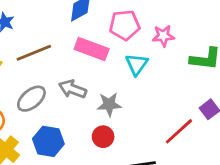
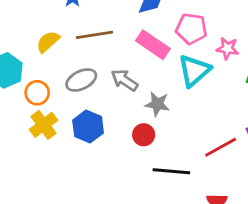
cyan triangle: (137, 64) -> (194, 71), size x1.4

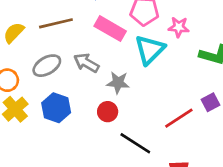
black line: (171, 171) -> (135, 143), turned 32

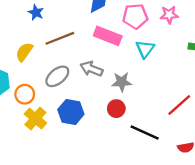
pink star: (179, 27) -> (169, 15), moved
cyan triangle: (150, 50) -> (145, 49), size x0.7

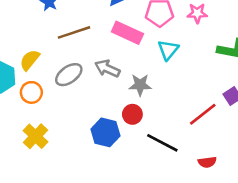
yellow semicircle: (24, 52) -> (30, 60), moved
blue hexagon: (71, 112) -> (105, 132), moved
yellow cross: (35, 118) -> (35, 136), moved

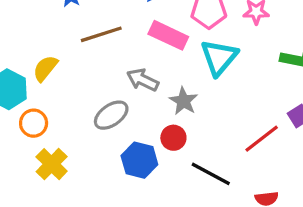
cyan triangle: (168, 50) -> (219, 57), size x1.4
gray ellipse: (69, 75) -> (111, 115), moved
gray star: (140, 85) -> (183, 101), turned 30
orange circle: (31, 92) -> (34, 123), moved

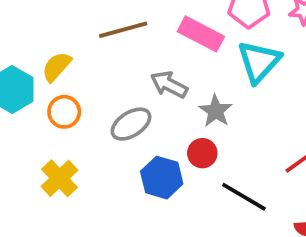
orange circle: (34, 123) -> (64, 112), moved

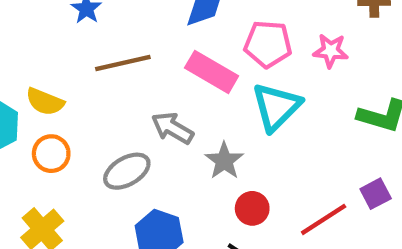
yellow semicircle: (57, 67) -> (45, 102), turned -112
red circle: (202, 153) -> (252, 208), moved

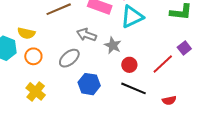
cyan triangle: (276, 107) -> (132, 17), turned 30

